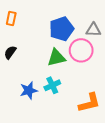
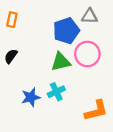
gray triangle: (93, 30) -> (90, 16), moved

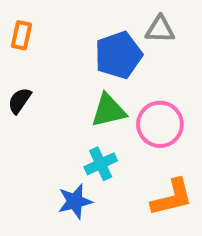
pink circle: (87, 54) -> (160, 124), moved
blue star: (31, 97) -> (75, 201), moved

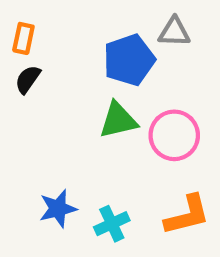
black semicircle: (20, 101) -> (28, 79), moved
cyan cross: (101, 164) -> (112, 224), moved
blue star: (75, 201) -> (58, 209), moved

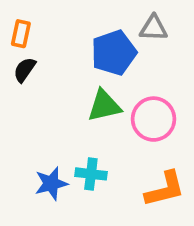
cyan cross: (112, 224) -> (91, 174), moved, turned 32

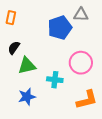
black semicircle: (25, 70) -> (14, 48), moved
green triangle: (104, 106) -> (27, 66), moved
cyan cross: (91, 174) -> (55, 80), moved

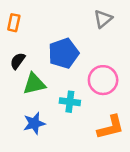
gray triangle: (81, 15) -> (103, 19), turned -42
blue pentagon: (60, 28) -> (63, 53), moved

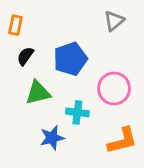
black semicircle: (18, 61) -> (25, 56), moved
blue star: (34, 123) -> (52, 138), moved

